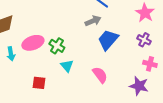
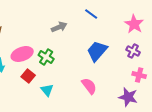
gray arrow: (93, 21) -> (59, 27), moved
cyan triangle: (67, 66) -> (47, 90), moved
red square: (39, 83) -> (28, 76), moved, turned 32

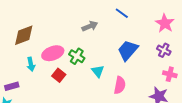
pink semicircle: (89, 86) -> (120, 85), turned 48
cyan triangle: (47, 90) -> (98, 71), moved

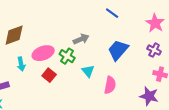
gray arrow: (90, 26) -> (81, 39), moved

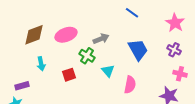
blue trapezoid: (118, 50) -> (138, 50), turned 110
pink ellipse: (43, 53) -> (66, 35), moved
red square: (49, 75) -> (69, 75), turned 32

